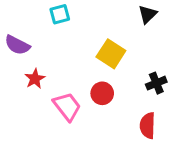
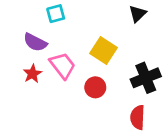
purple semicircle: (17, 45) -> (35, 42), moved
black cross: (156, 83) -> (146, 78), size x1.5
pink trapezoid: (67, 106) -> (63, 66), moved

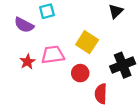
purple semicircle: (35, 42) -> (24, 25), moved
pink trapezoid: (63, 66) -> (53, 55), turned -60
red semicircle: (138, 117) -> (101, 94), moved

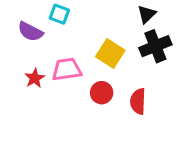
cyan square: (47, 11) -> (59, 14), turned 35
black cross: (123, 65) -> (155, 46), moved
red semicircle: (101, 94) -> (138, 101), moved

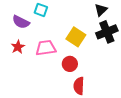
red star: (35, 78) -> (18, 47), moved
red semicircle: (138, 101) -> (79, 86), moved

